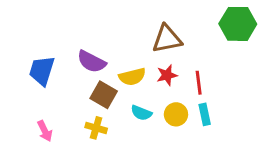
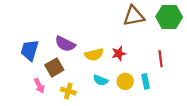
brown triangle: (167, 39) -> (134, 16), moved
red line: (199, 83) -> (161, 59), moved
brown square: (104, 95) -> (54, 67), moved, turned 30
pink arrow: (45, 131) -> (39, 86), moved

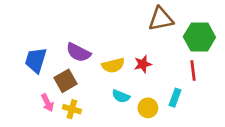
green hexagon: (169, 17) -> (199, 37), moved
yellow circle: (125, 81) -> (148, 108), moved
cyan rectangle: (146, 81) -> (175, 98), turned 32
yellow cross: (68, 91) -> (72, 109), moved

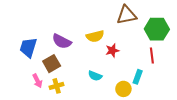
yellow semicircle: (113, 65) -> (95, 36), moved
yellow circle: (148, 108) -> (123, 89), moved
yellow cross: (72, 109) -> (57, 86), turned -32

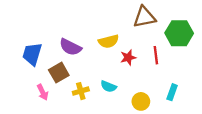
red line: (152, 56) -> (156, 55), moved
cyan rectangle: (138, 77) -> (172, 92), moved
yellow cross: (57, 86) -> (81, 91), moved

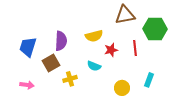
purple semicircle: (70, 47) -> (61, 41), turned -114
cyan semicircle: (109, 86) -> (94, 66), moved
pink arrow: (43, 92) -> (27, 85), moved, turned -56

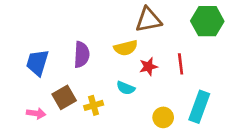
brown triangle: (125, 15) -> (148, 20), moved
green hexagon: (155, 29) -> (207, 21), moved
brown square: (51, 63) -> (64, 97), moved
cyan rectangle: (149, 80) -> (199, 107), size x1.6

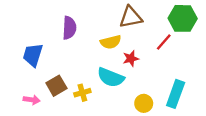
purple semicircle: (82, 55) -> (69, 28), moved
red line: (181, 64) -> (164, 42), moved, turned 48
cyan semicircle: (126, 88) -> (111, 77), size x1.6

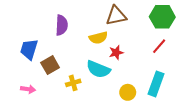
red line: (164, 42) -> (159, 46), moved
brown square: (56, 86) -> (50, 65), moved

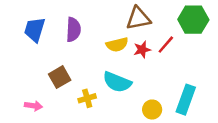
red line: (159, 46) -> (166, 45), moved
blue trapezoid: (29, 49) -> (35, 30), moved
red star: (116, 52) -> (142, 50), moved

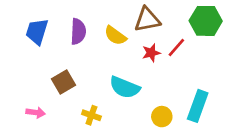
yellow semicircle: (117, 45) -> (115, 36), moved, turned 50
yellow cross: (87, 98) -> (91, 115), moved, turned 35

